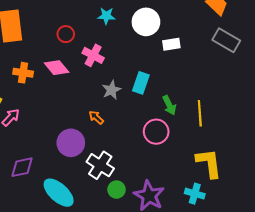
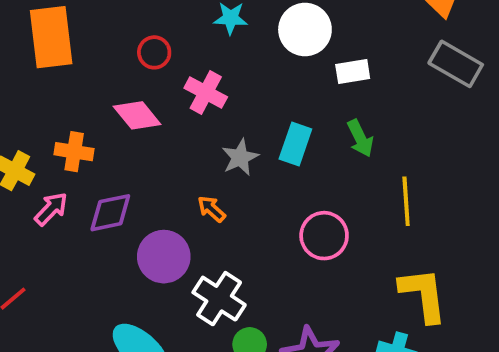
orange cross: (23, 73) -> (74, 152), moved
green arrow: (169, 105) -> (360, 138), moved
purple diamond: (22, 167) -> (110, 213), moved

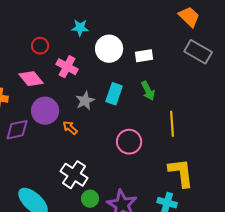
white circle: (305, 30) -> (109, 49), moved
purple circle: (164, 257) -> (45, 111), moved

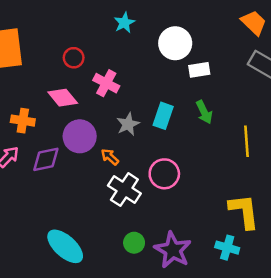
cyan star: (80, 28) -> (124, 23), moved, turned -30
white circle: (109, 49) -> (175, 43), moved
yellow line: (172, 124) -> (247, 141), moved
pink circle: (129, 142) -> (164, 174), moved
white cross: (74, 175) -> (124, 190), moved

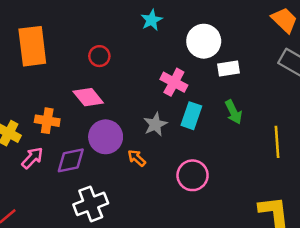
pink cross: (106, 83) -> (174, 82), moved
white cross: (124, 190) -> (91, 204), moved, turned 36

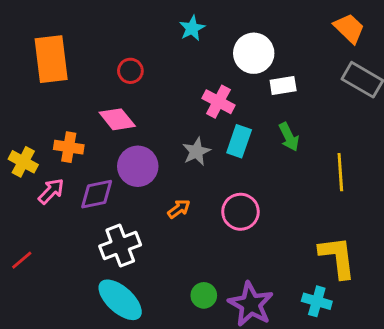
orange arrow: (137, 158) -> (179, 209), moved, turned 102

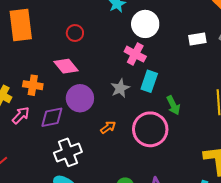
white circle: (254, 53) -> (145, 24), moved
white rectangle: (283, 86) -> (197, 39), moved
green arrow: (289, 137) -> (173, 105), moved
pink circle: (240, 212) -> (150, 129), size x1.4

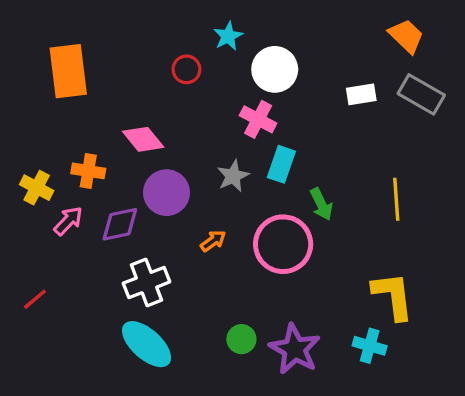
red circle: (75, 33) -> (186, 69), moved

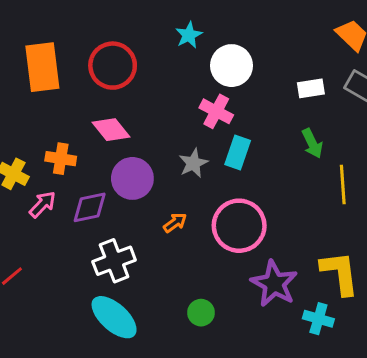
red circle: (186, 69) -> (113, 66), moved, size x1.8
green arrow: (321, 204) -> (312, 143), moved
purple star: (295, 349) -> (274, 284), moved

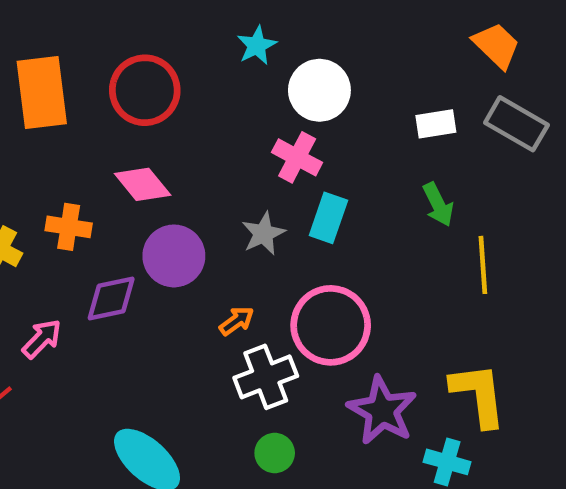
pink arrow: (42, 204) -> (42, 339), moved
white cross: (114, 261) -> (266, 377), moved

